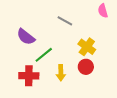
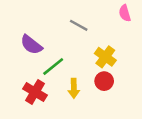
red cross: (29, 76) -> (35, 92), turned 30

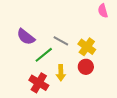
gray line: (79, 25) -> (61, 41), moved
red cross: (35, 92) -> (39, 83), moved

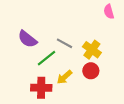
yellow arrow: (61, 73) -> (64, 77), turned 49
red cross: (39, 83) -> (41, 88), turned -30

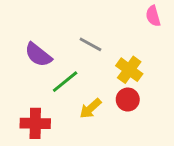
gray line: (64, 43) -> (90, 44), moved
red cross: (41, 88) -> (35, 123), moved

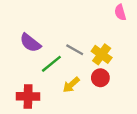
gray line: (90, 44) -> (75, 50), moved

